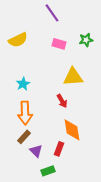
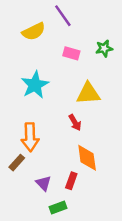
yellow semicircle: (18, 40) -> (34, 31), moved
cyan star: (23, 84) -> (35, 85), moved, size x1.6
brown rectangle: (24, 137) -> (17, 163), moved

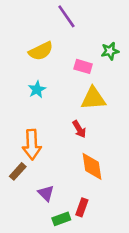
yellow semicircle: (34, 31) -> (41, 51), moved
pink rectangle: (71, 53) -> (83, 66), moved
cyan star: (35, 85) -> (37, 89), size x0.6
red rectangle: (71, 181) -> (82, 207), moved

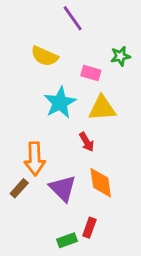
yellow semicircle: (41, 51) -> (45, 56), turned 50
cyan star: (37, 89) -> (60, 103), moved, size x1.6
purple triangle: (46, 193) -> (63, 188), moved, size x1.5

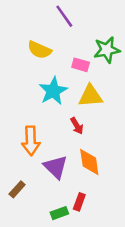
green star: (120, 56) -> (107, 50), size x1.5
brown rectangle: (19, 188) -> (17, 189), moved

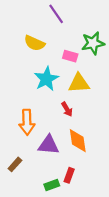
purple triangle: (56, 167) -> (49, 145), turned -40

